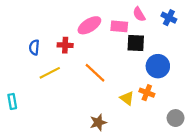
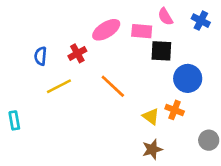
red cross: (65, 45) -> (77, 53), turned -32
brown star: (98, 122) -> (152, 149), moved

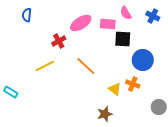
blue semicircle: (41, 56) -> (27, 15), moved
cyan rectangle: (14, 120) -> (11, 92), turned -48
brown star: (152, 149) -> (105, 114), moved

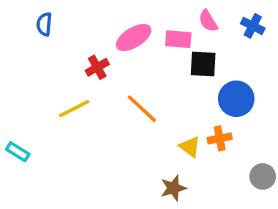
orange cross: (133, 84) -> (220, 138), turned -32

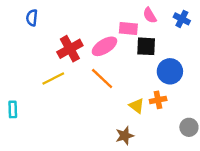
pink ellipse: (134, 37) -> (104, 46), moved
red cross: (97, 67) -> (70, 49), size x1.5
cyan rectangle: (18, 152) -> (13, 109), turned 56

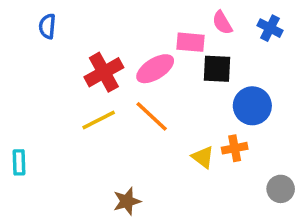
yellow line: (53, 78) -> (99, 120), moved
brown star: (125, 136) -> (127, 201), moved

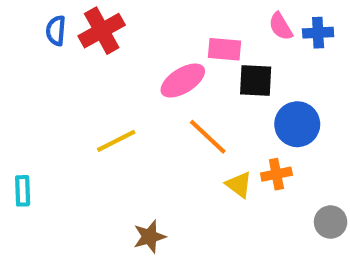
pink semicircle: (222, 23) -> (281, 26), moved
blue cross: (270, 28) -> (318, 33), turned -30
red cross: (104, 72) -> (102, 31), moved
orange line: (152, 116) -> (208, 137), moved

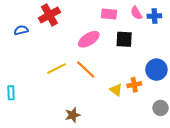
blue semicircle: (56, 31) -> (21, 30), moved, turned 72
pink rectangle: (224, 49) -> (109, 14), moved
blue circle: (297, 124) -> (156, 70), moved
orange line: (208, 137) -> (86, 70), moved

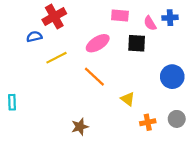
pink semicircle: (136, 13) -> (150, 23), moved
blue semicircle: (21, 30) -> (34, 37), moved
yellow line: (56, 69) -> (56, 58), moved
orange cross: (134, 85) -> (148, 122), moved

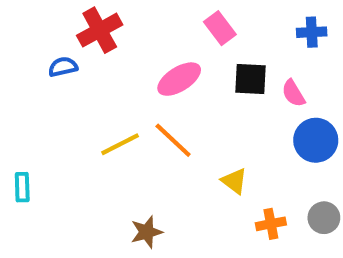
pink rectangle: (120, 15) -> (220, 28), turned 48
pink semicircle: (150, 23) -> (293, 93), moved
yellow line: (56, 58) -> (120, 144), moved

